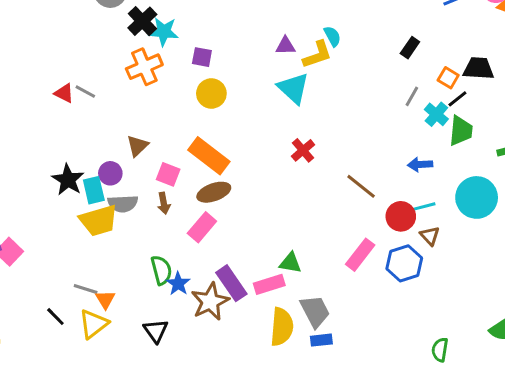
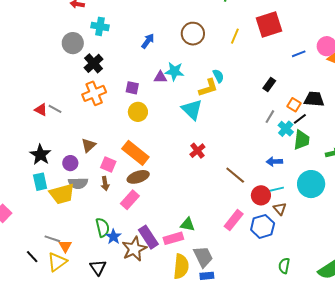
cyan star: (164, 32) -> (174, 71), moved
purple triangle: (285, 46) -> (160, 77), moved
black star: (68, 180) -> (40, 155), moved
cyan rectangle: (94, 190) -> (40, 182), moved
green semicircle: (440, 350) -> (284, 266), moved

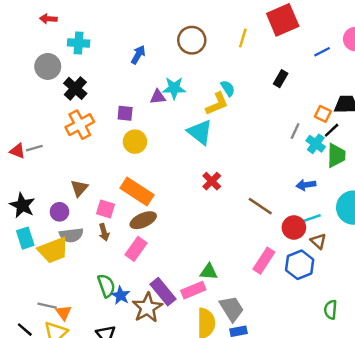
black rectangle: (269, 84) -> (281, 79), moved
gray line: (55, 109) -> (34, 148), turned -40

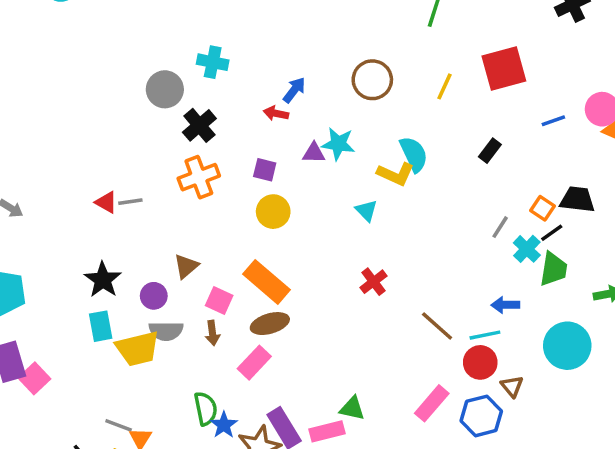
red arrow: (48, 19) -> (276, 113), moved
cyan semicircle: (228, 88) -> (414, 154), size x1.5
yellow L-shape: (217, 104) -> (396, 174), turned 40
cyan triangle: (200, 132) -> (366, 211), size x0.6
cyan line: (310, 219) -> (485, 335), moved

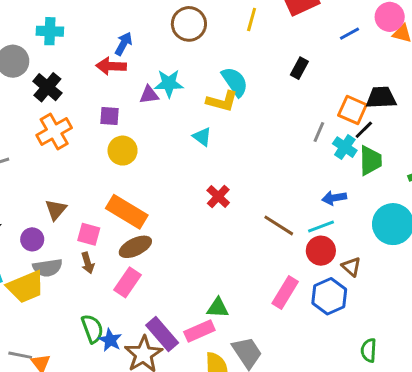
red arrow: (276, 113) -> (111, 66), size x1.4
orange square: (542, 208) -> (352, 110), size x1.4

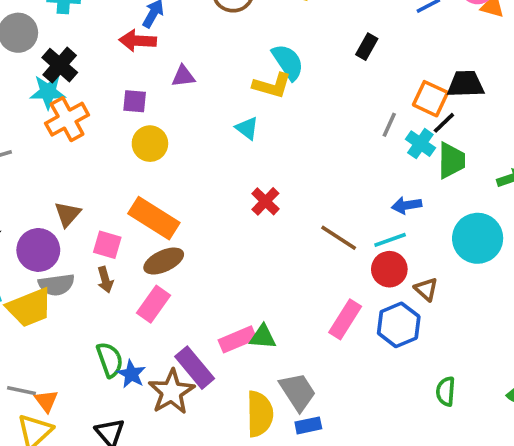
cyan star: (169, 83) -> (48, 92), moved
purple circle: (32, 239) -> (38, 250), size x1.5
pink rectangle: (199, 331) -> (237, 339), moved

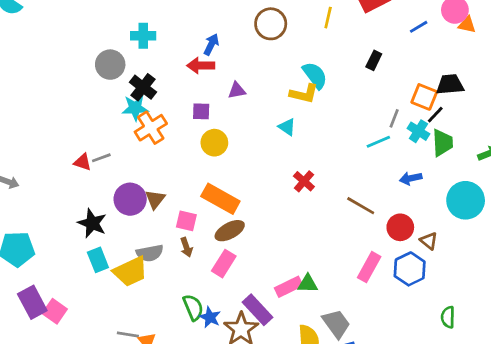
cyan line: (390, 240) -> (378, 142), moved
purple circle: (38, 250) -> (130, 199), moved

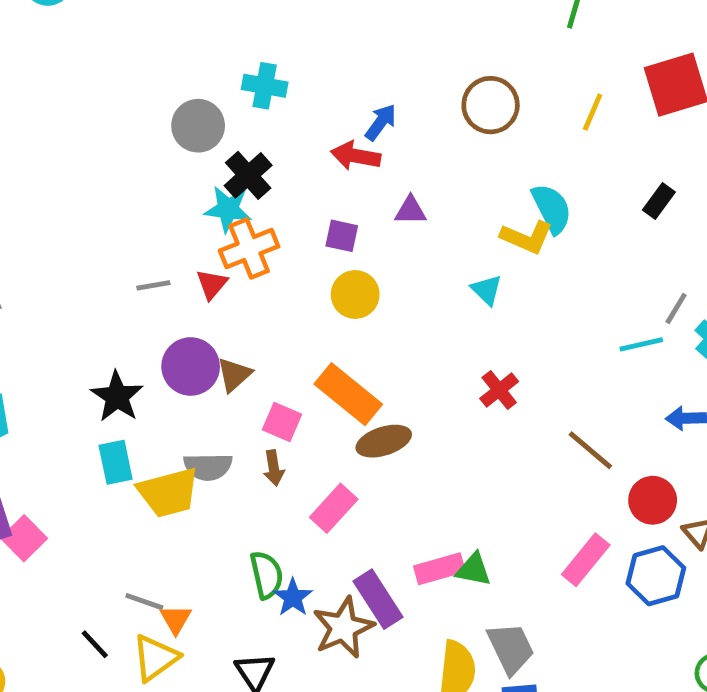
red triangle: (83, 162) -> (212, 284), moved, turned 42
brown ellipse: (230, 231) -> (384, 441), moved

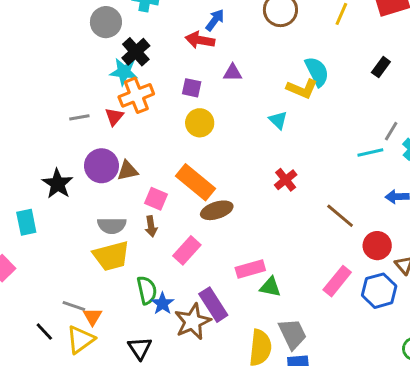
brown triangle: (234, 375) -> (128, 171), turned 30
cyan rectangle: (116, 462) -> (26, 222), moved
yellow trapezoid: (169, 493) -> (111, 256), moved
pink rectangle: (439, 569) -> (250, 269), moved

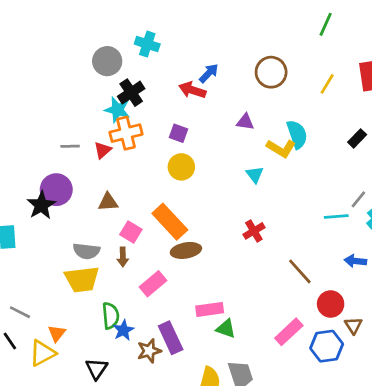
purple triangle: (233, 73) -> (245, 122), moved
purple circle: (101, 166) -> (56, 190), moved
gray line: (74, 306) -> (20, 312), moved
brown star: (193, 322) -> (149, 351), size x0.7

